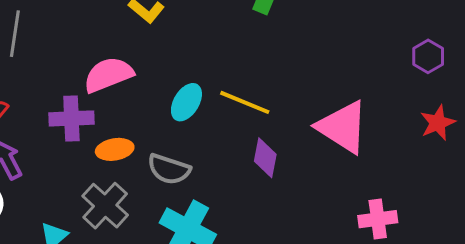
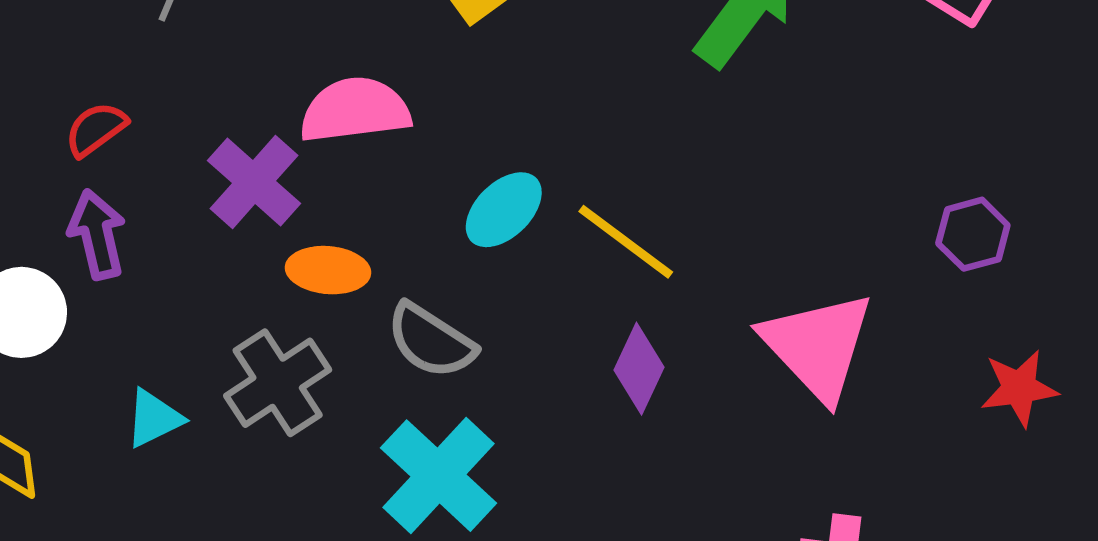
purple hexagon: (428, 56) -> (973, 234), moved
purple cross: (71, 118) -> (254, 182), turned 30

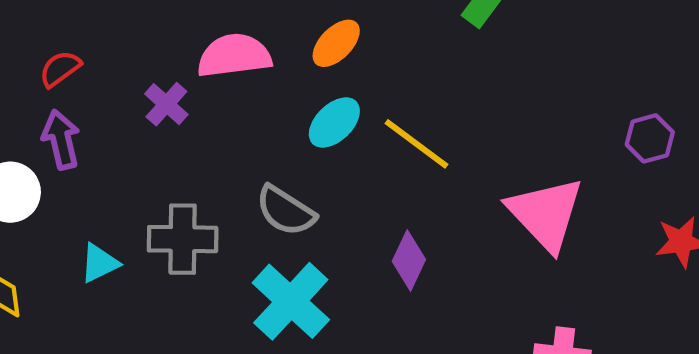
purple cross: (254, 182) -> (166, 104), size x0.7
orange ellipse: (328, 270) -> (336, 43), moved, turned -50
purple diamond: (639, 369) -> (409, 260), moved
gray cross: (278, 383) -> (183, 239), turned 34

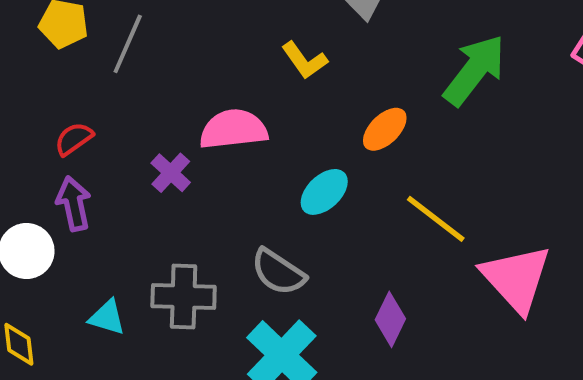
orange ellipse: (336, 43) -> (385, 129), moved
yellow line: (416, 144) -> (436, 219), moved
cyan triangle: (99, 263) -> (107, 317), turned 42

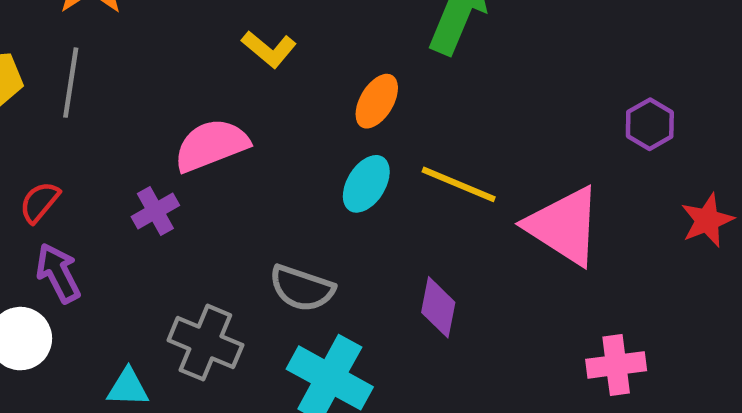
purple cross: (171, 173) -> (155, 211), turned 33
cyan ellipse: (324, 192) -> (366, 184), moved
gray cross: (184, 296) -> (205, 343), turned 36

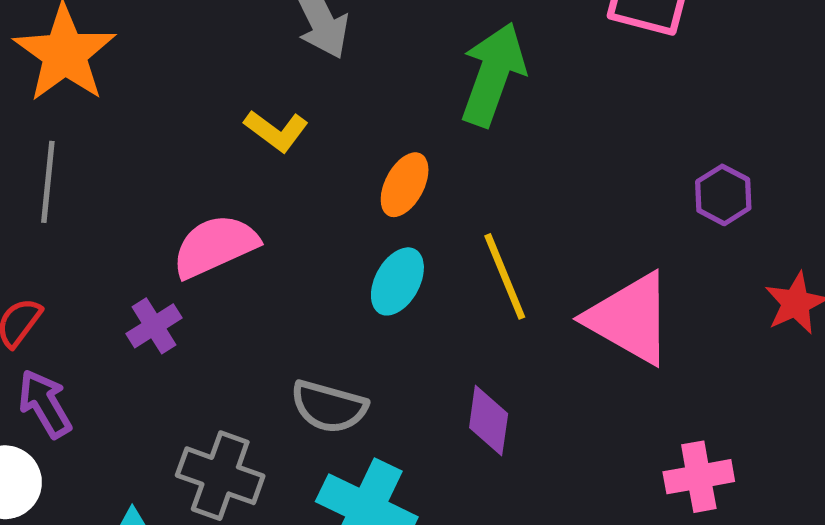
yellow line: (459, 184) -> (505, 276), turned 48

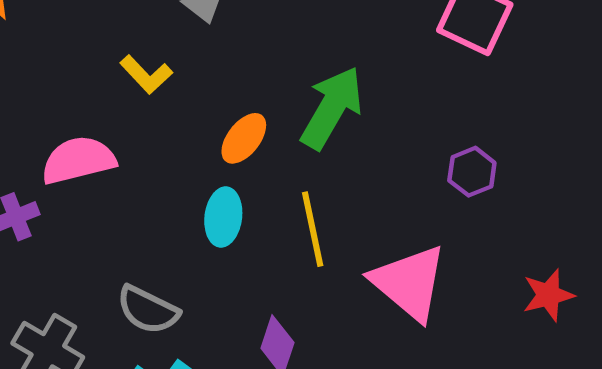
green arrow: (493, 74) -> (332, 108), moved
purple hexagon: (723, 195) -> (472, 172), moved
cyan ellipse: (397, 281) -> (223, 217), turned -32

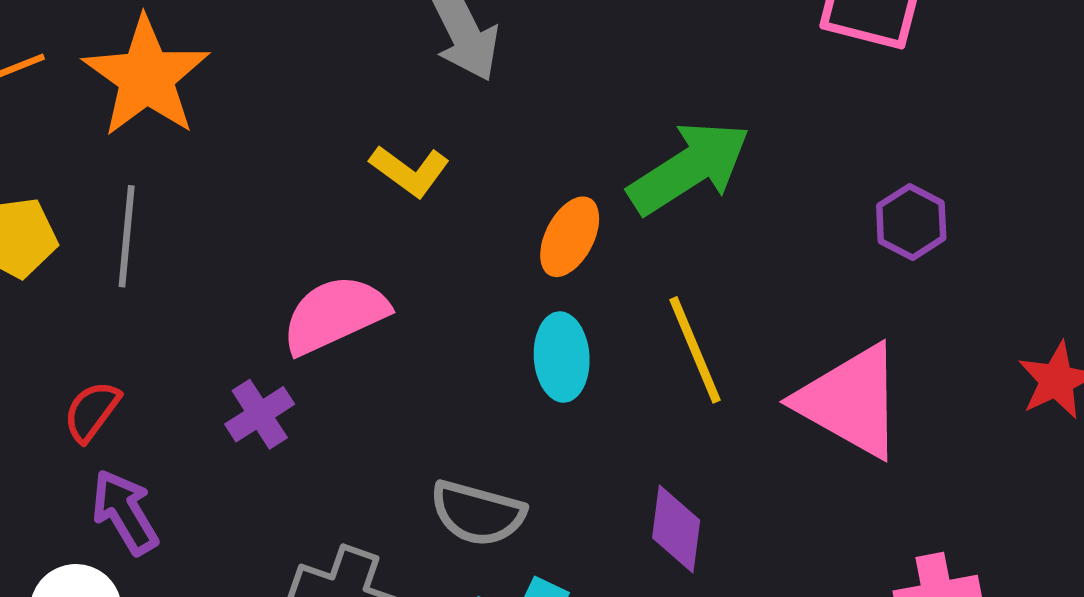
green arrow: (332, 108) -> (689, 168), turned 38

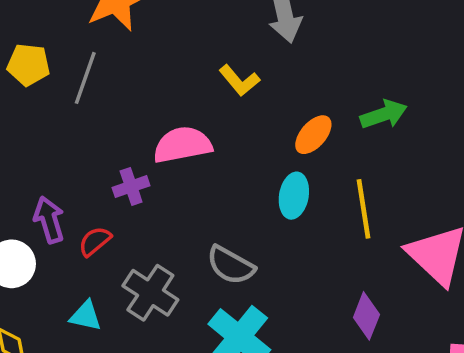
green arrow: (689, 168) -> (384, 114), size x0.7
red semicircle: (92, 411) -> (95, 241), moved
purple diamond: (676, 529) -> (366, 316), moved

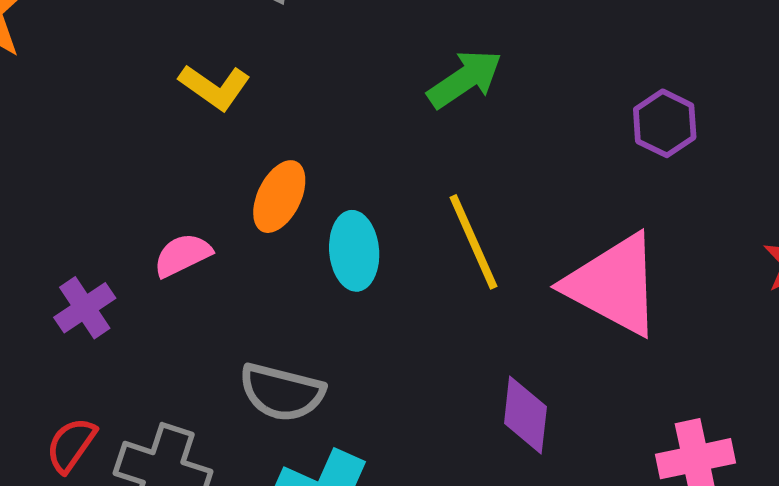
orange ellipse: (313, 135) -> (279, 197), moved
pink semicircle: (182, 145) -> (183, 255), moved, size x0.6
red semicircle: (95, 241) -> (71, 445), moved

